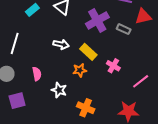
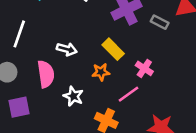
white arrow: (61, 44) -> (67, 49), moved
pink semicircle: (37, 74) -> (46, 74), size x1.5
pink line: (141, 81) -> (128, 94), moved

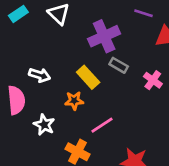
gray rectangle: (160, 22) -> (119, 65), moved
pink cross: (144, 68) -> (153, 80), moved

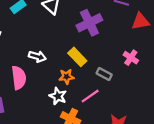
gray rectangle: (119, 65) -> (104, 74), moved
white star: (44, 125) -> (58, 96), moved

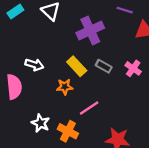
gray rectangle: (104, 74) -> (104, 66), moved
white star: (58, 96) -> (40, 123), moved

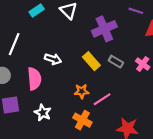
orange star: (65, 87) -> (82, 91), moved
white star: (40, 123) -> (43, 113), moved

